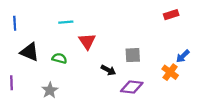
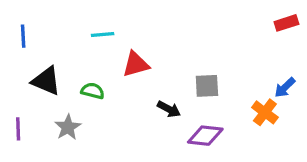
red rectangle: (171, 15) -> (286, 23), moved
red triangle: (87, 41) -> (136, 64), turned 48
gray star: (50, 90) -> (68, 127), moved

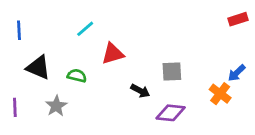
cyan line: (103, 35) -> (85, 29), turned -36

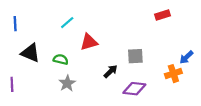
red rectangle: (238, 19) -> (163, 15), moved
black arrow: (140, 91) -> (111, 71), turned -72
orange cross: (220, 94) -> (173, 74), turned 35
gray star: (56, 106) -> (67, 83), moved

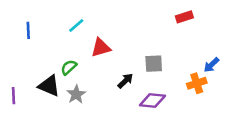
blue line: (15, 24) -> (28, 30), moved
black triangle: (30, 53) -> (49, 86), moved
green semicircle: (61, 59) -> (69, 67), turned -56

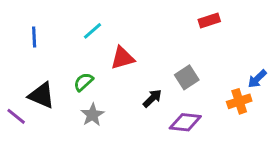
red rectangle: (184, 17) -> (209, 21), moved
gray square: (154, 64) -> (187, 77), turned -30
black triangle: (49, 86) -> (42, 95), moved
purple line: (14, 96) -> (16, 116), turned -49

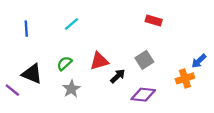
red rectangle: (209, 21) -> (154, 21), moved, turned 35
red triangle: (122, 58) -> (99, 61), moved

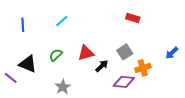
orange cross: (185, 78) -> (143, 68), moved
gray star: (71, 89) -> (63, 87), moved

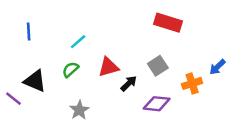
red rectangle: (133, 18) -> (168, 23), size x1.5
cyan line: (62, 21) -> (78, 42), moved
orange cross: (143, 68) -> (192, 83), moved

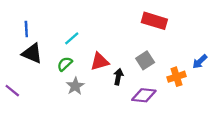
black triangle: (35, 81) -> (32, 53), moved
black arrow: (129, 83) -> (118, 77), turned -35
gray star: (79, 110) -> (75, 86), moved

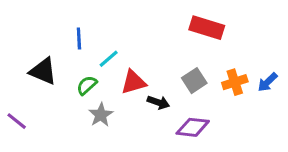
blue line: (26, 29) -> (79, 38), moved
cyan line: (72, 38) -> (109, 59), moved
black arrow: (118, 77) -> (158, 102), turned 98
orange cross: (176, 77) -> (235, 82), moved

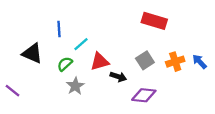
blue arrow: (268, 82) -> (200, 62), turned 91

